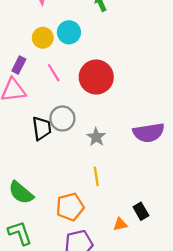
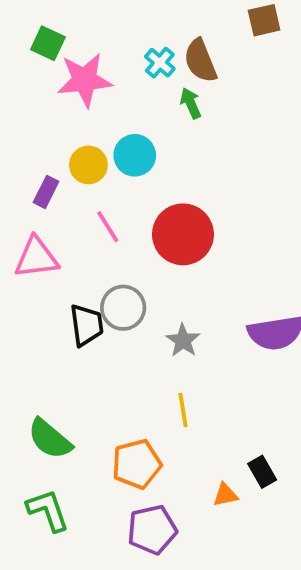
purple rectangle: (19, 65) -> (46, 192), moved

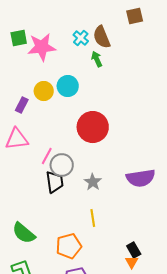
green square: (48, 43) -> (19, 38), moved, turned -36
pink line: (108, 227) -> (47, 156), moved, turned 60
black trapezoid: (86, 325) -> (55, 182), moved
orange triangle: (225, 495) -> (132, 262), moved, turned -48

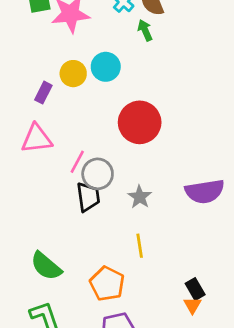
orange pentagon: (69, 246) -> (107, 284), turned -30

